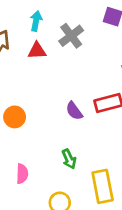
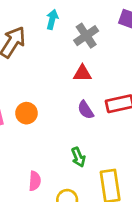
red triangle: (37, 51) -> (82, 73), moved
pink semicircle: (22, 174) -> (35, 181), moved

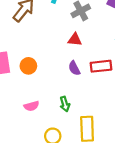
pink semicircle: (35, 181) -> (31, 106), moved, turned 64

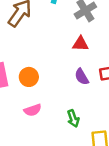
pink semicircle: (31, 106) -> (33, 110), moved

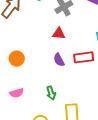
pink semicircle: (33, 110) -> (17, 93), moved

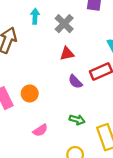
green arrow: (51, 93) -> (77, 120), turned -40

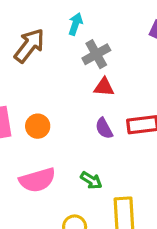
gray cross: (64, 24) -> (96, 54), moved
pink semicircle: (40, 130) -> (37, 180), size x1.6

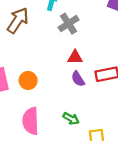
red triangle: (104, 87) -> (75, 57), moved
pink semicircle: (37, 180) -> (31, 121), turned 108

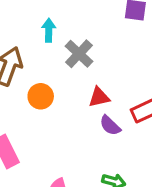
orange circle: (28, 80) -> (41, 96), moved

